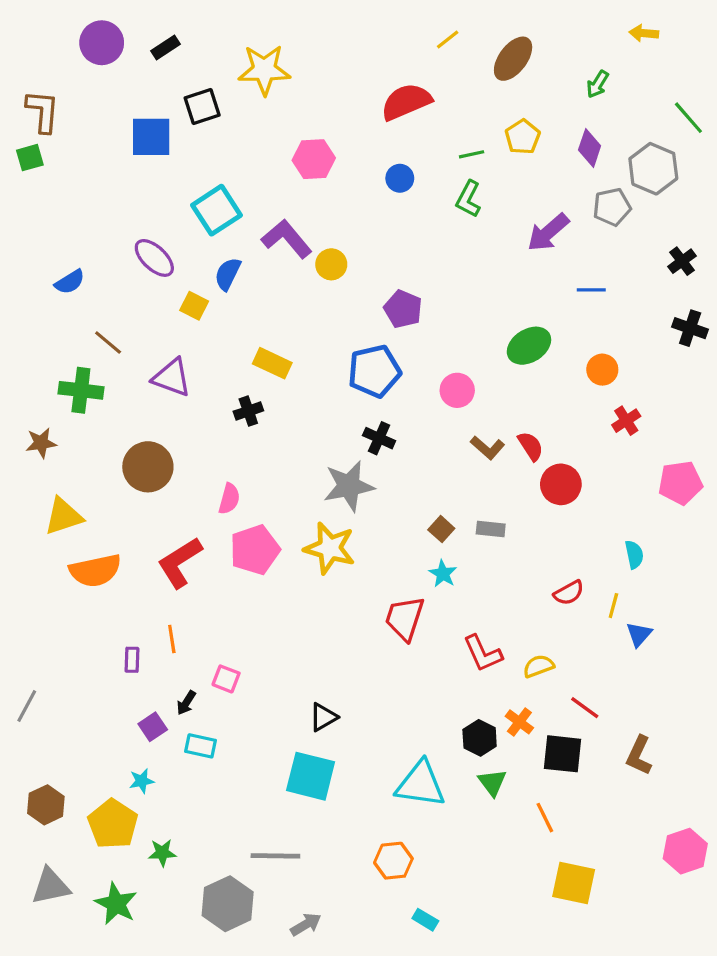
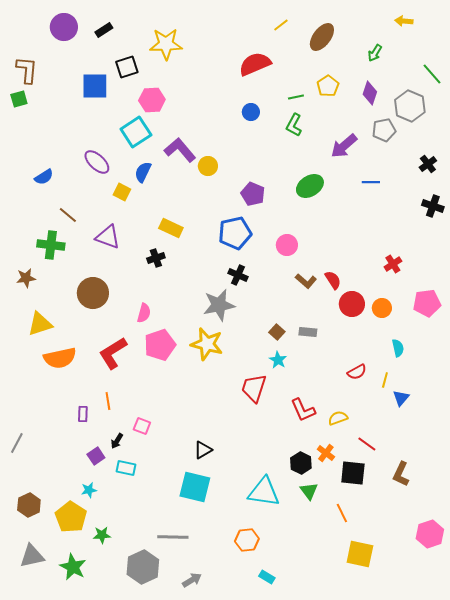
pink hexagon: (314, 159) -> (152, 100), moved
green ellipse: (529, 346) -> (310, 186), moved
orange circle: (602, 370) -> (382, 308), moved

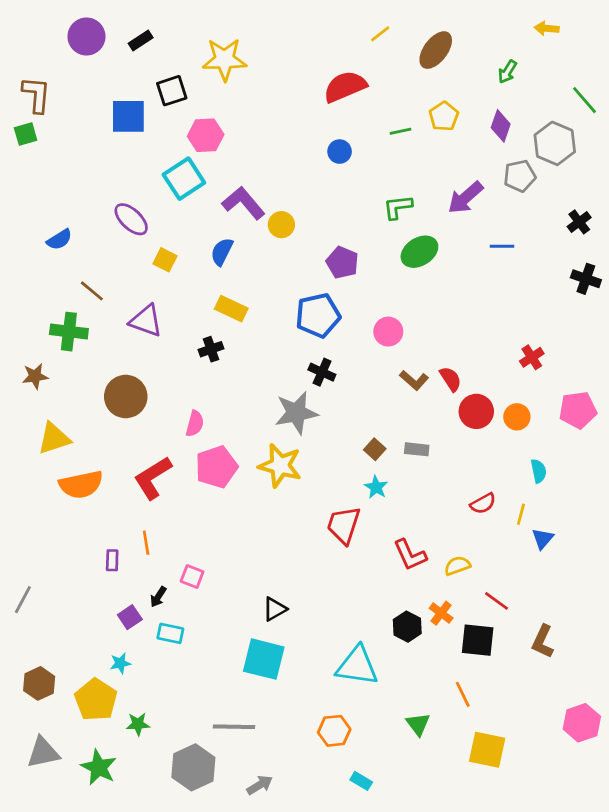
green L-shape: (294, 125) -> (398, 207), moved, turned 55
blue semicircle: (143, 172) -> (222, 252), moved
green triangle: (309, 491) -> (418, 724), moved

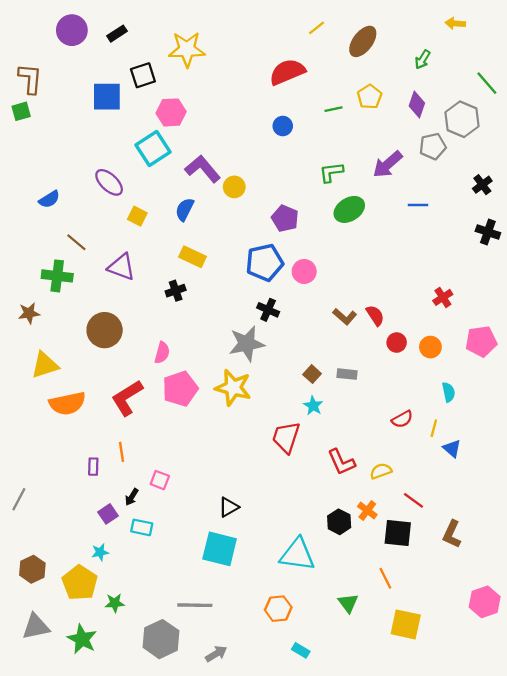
pink circle: (388, 332) -> (304, 271), moved
red circle: (476, 411) -> (397, 343), size x0.7
blue triangle: (543, 539) -> (452, 449), turned -30

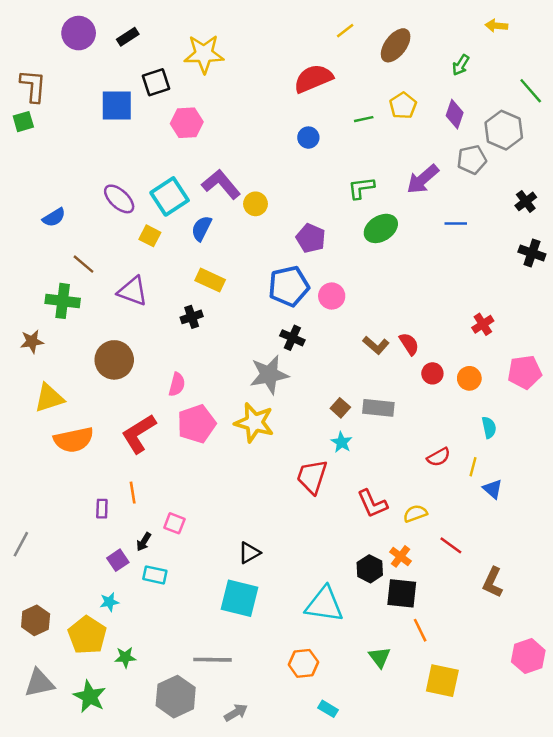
cyan square: (153, 149) -> (170, 196), moved
gray rectangle: (347, 374) -> (378, 408), size x1.4
black square: (398, 533) -> (402, 593), moved

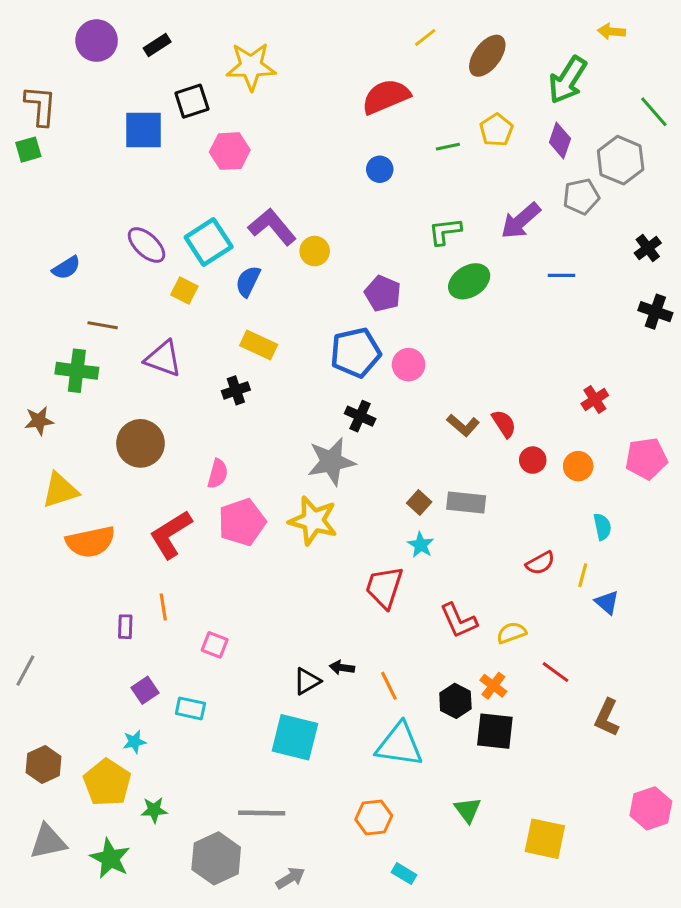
green arrow: (461, 65) -> (568, 80), size x1.8
brown line: (83, 264) -> (103, 325), turned -30
black arrow: (144, 542) -> (342, 668), moved, turned 66
orange line: (420, 630) -> (389, 686), moved

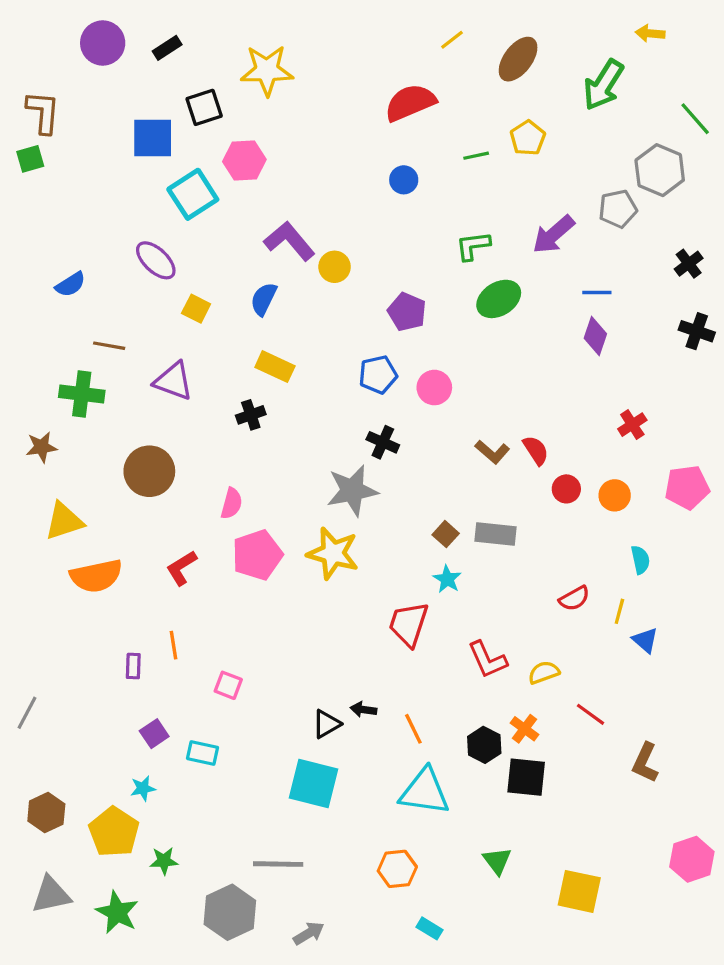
purple diamond: (560, 140) -> (595, 336), moved
cyan square: (209, 242) -> (193, 194), moved
blue pentagon: (356, 353) -> (378, 375), size x0.7
red L-shape: (171, 534) -> (182, 568), size x0.7

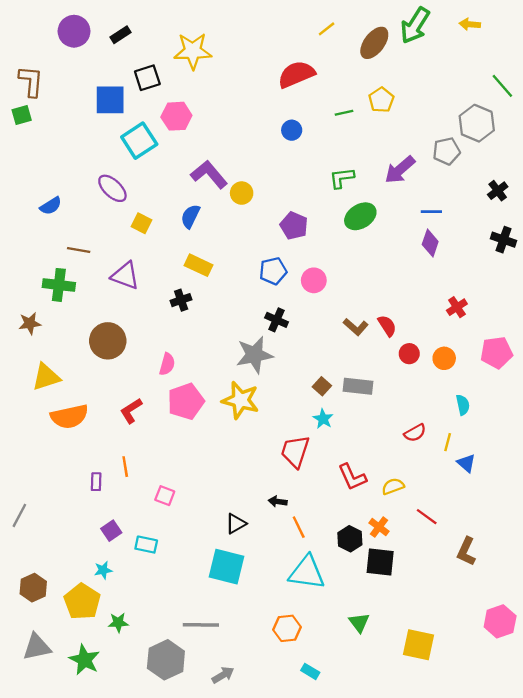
green arrow: (603, 85) -> (415, 25), moved
black arrow: (363, 709) -> (278, 501), moved

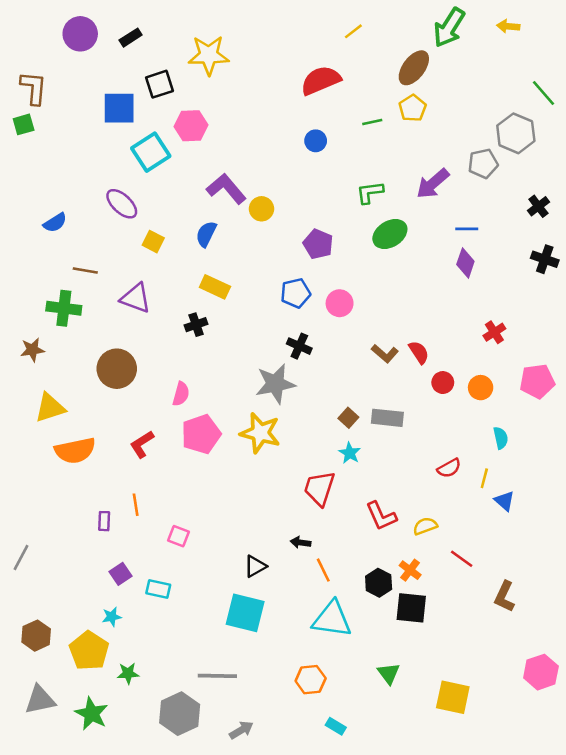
brown ellipse: (374, 43) -> (414, 68), moved

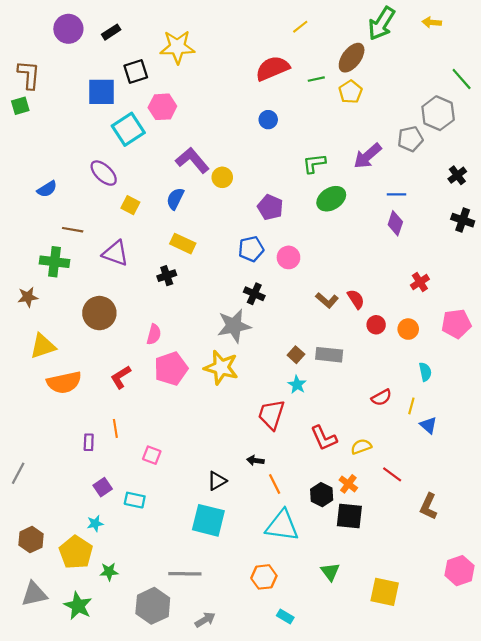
green line: (372, 122) -> (316, 79), moved

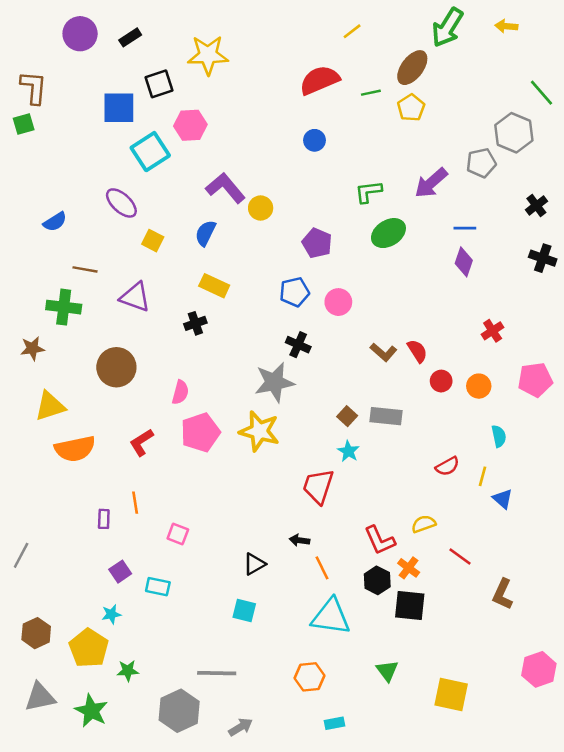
red L-shape: (324, 438) -> (380, 540), moved
cyan square: (208, 520) -> (244, 610), size x0.6
cyan rectangle: (285, 616) -> (335, 723), turned -42

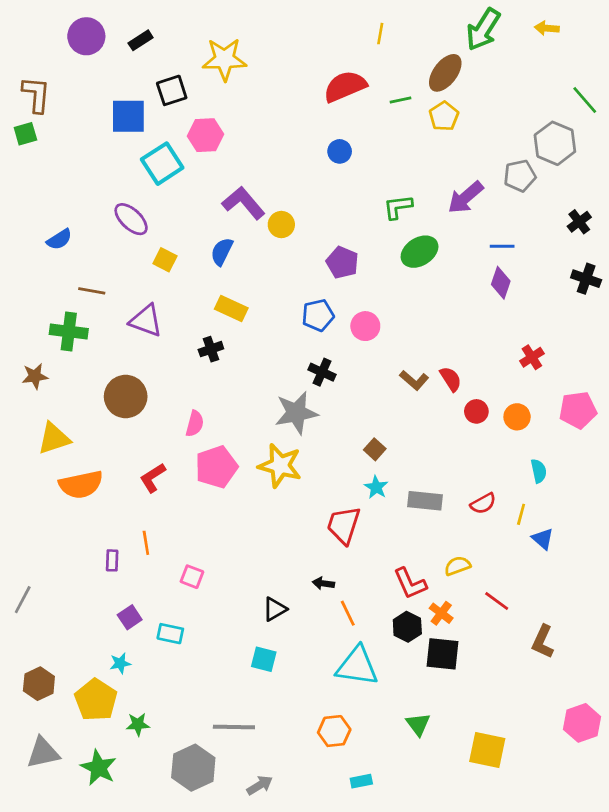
yellow line: (352, 31) -> (380, 34), turned -42
gray rectangle: (386, 416) -> (425, 501), moved

